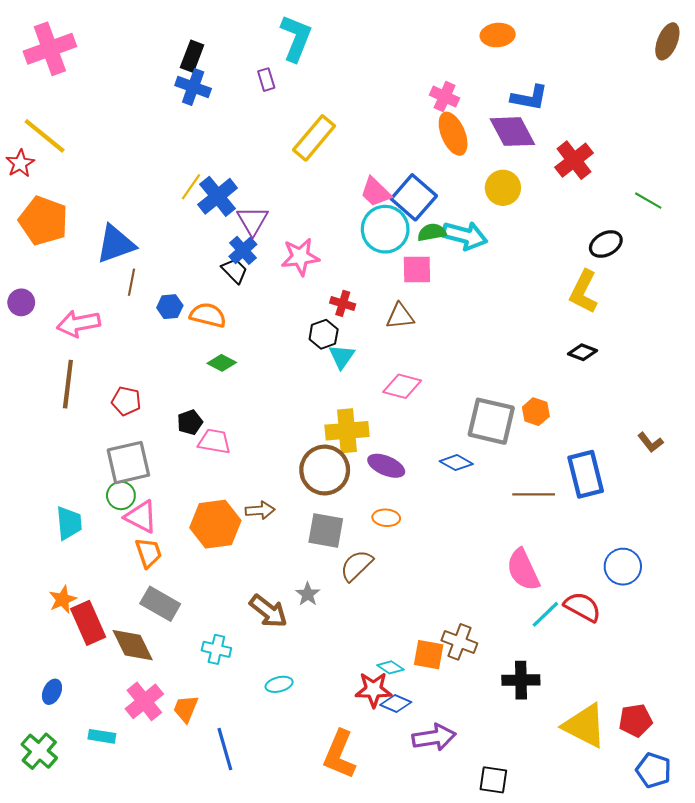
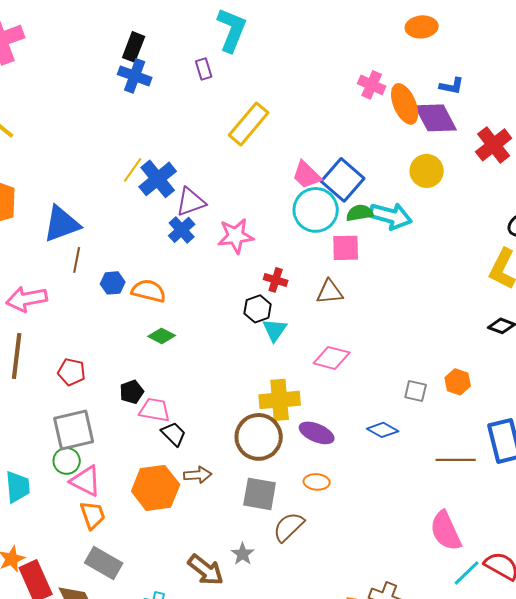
blue L-shape: (529, 98) -> (452, 86), size x0.7
orange ellipse: (453, 134) -> (405, 104), moved
purple triangle: (253, 221) -> (191, 202), turned 40
black trapezoid: (234, 271) -> (174, 434), moved
gray square: (491, 421) -> (416, 391), size x0.5

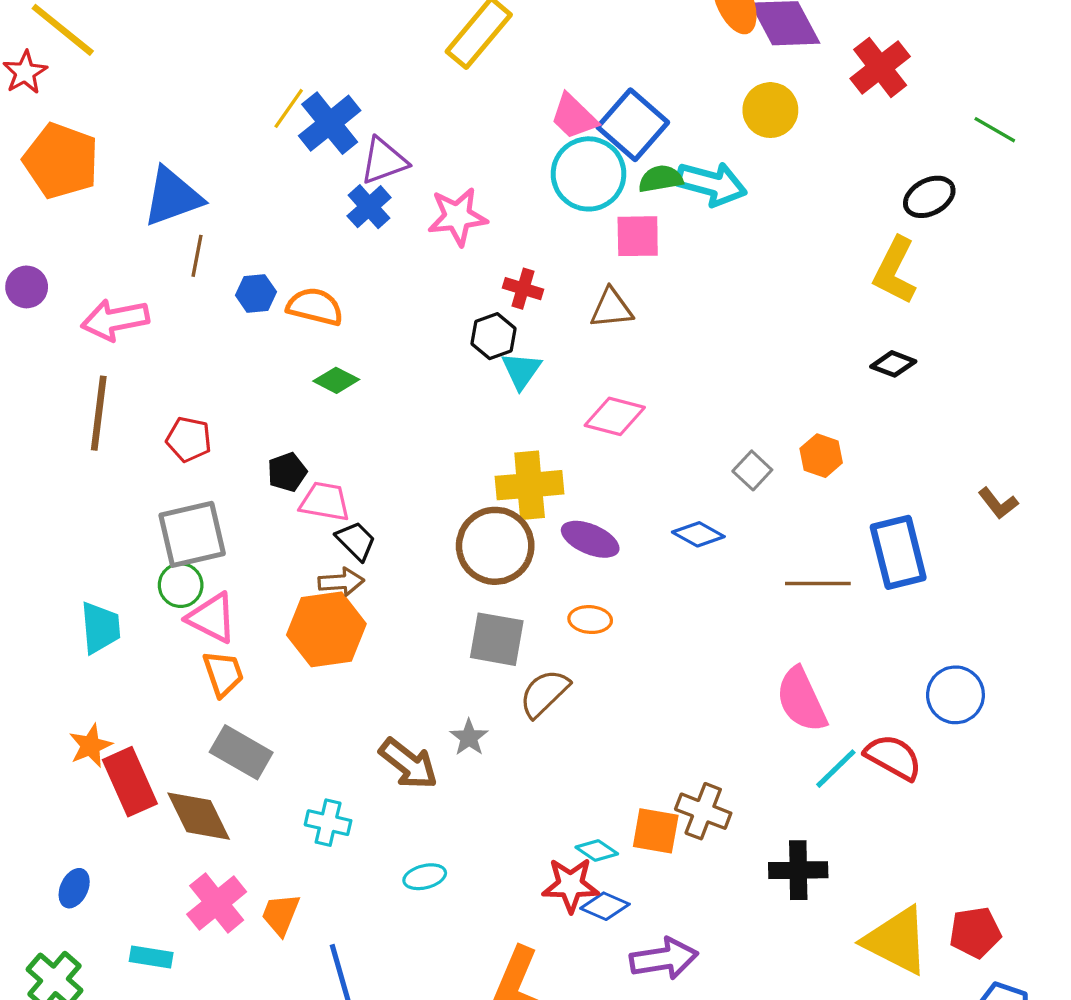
gray square: (416, 391) -> (752, 470), turned 30
brown arrow: (198, 475) -> (341, 582), moved

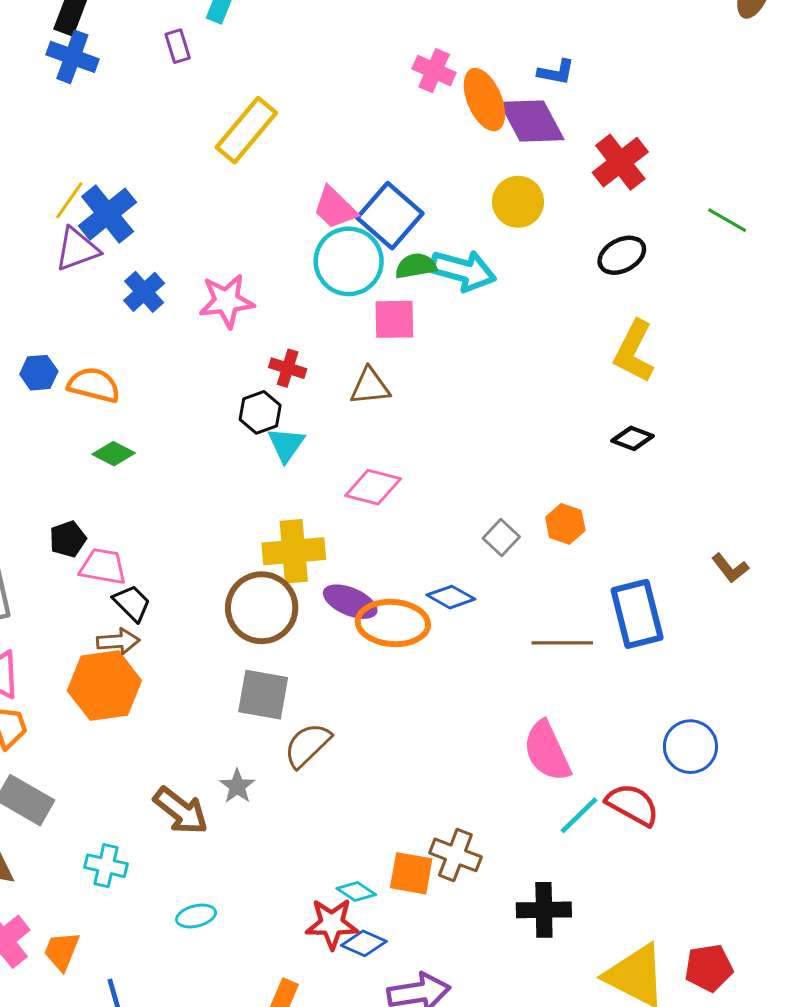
purple triangle: (384, 161) -> (77, 249), moved
black ellipse: (929, 197) -> (622, 255), moved
orange ellipse: (590, 620) -> (393, 623), moved, size x1.8

